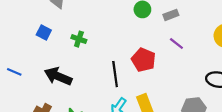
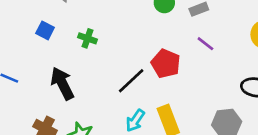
black line: (115, 74) -> (131, 81), turned 55
black arrow: (58, 76) -> (62, 83), turned 40

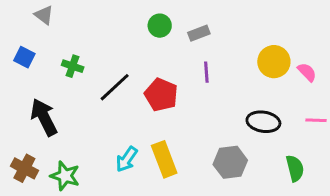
purple line: (205, 44) -> (206, 72), turned 48
black line: (131, 81) -> (115, 87), moved

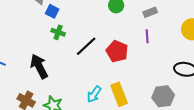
gray rectangle: (199, 33) -> (150, 12), moved
blue square: (24, 57) -> (52, 11), moved

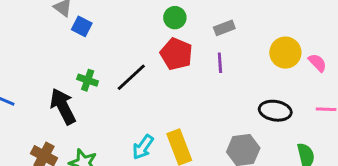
green cross: (58, 32) -> (88, 80), moved
red pentagon: (117, 51) -> (176, 54), moved

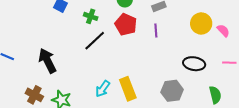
green cross: (88, 80) -> (91, 16), moved

